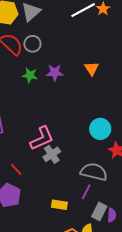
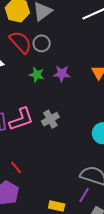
pink L-shape: (42, 138) -> (21, 119), moved
gray cross: (52, 154) -> (50, 119), moved

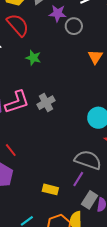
gray circle: (42, 43) -> (74, 26), moved
purple star: (62, 74) -> (58, 13), moved

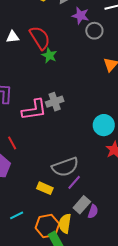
red semicircle: (18, 25) -> (40, 38), moved
pink L-shape: (17, 102) -> (34, 110), moved
gray semicircle: (88, 160) -> (65, 167), moved, turned 132

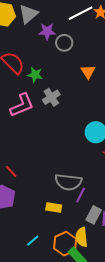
green star: (49, 55) -> (35, 75), moved
gray cross: (55, 102) -> (51, 97), moved
pink L-shape: (34, 110) -> (22, 105), moved
gray semicircle: (65, 167) -> (68, 182), turned 40

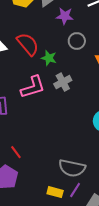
gray circle: (64, 43) -> (77, 41), moved
purple line: (81, 195) -> (75, 190), moved

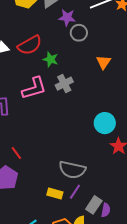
gray circle: (77, 41) -> (79, 33), moved
red semicircle: (28, 44) -> (30, 45), turned 100

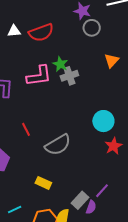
green star: (51, 59) -> (60, 64), moved
red line: (16, 153) -> (26, 129), moved
gray semicircle: (72, 170) -> (58, 145), moved, turned -52
purple line: (75, 192) -> (102, 191), moved

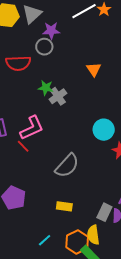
gray circle: (92, 28) -> (44, 47), moved
red semicircle: (41, 33) -> (18, 63), turned 35
pink L-shape: (39, 76) -> (32, 128), moved
red line: (26, 129) -> (23, 146), moved

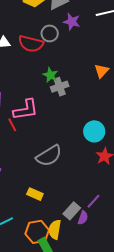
gray circle: (44, 47) -> (50, 33), moved

